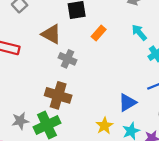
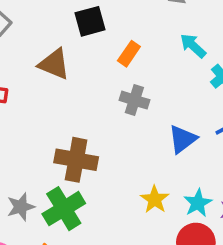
gray cross: (67, 59) -> (134, 100), moved
blue triangle: (127, 103) -> (183, 139), moved

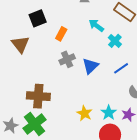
brown triangle: (54, 64) -> (20, 44), turned 36
gray cross: (134, 100) -> (67, 59), turned -35
blue triangle: (183, 139) -> (90, 66), moved

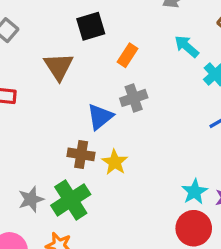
blue triangle: (90, 66) -> (100, 117), moved
brown cross: (38, 96) -> (81, 154), size x0.7
yellow star: (84, 113) -> (115, 162), moved

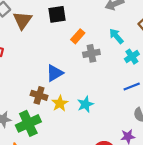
brown triangle: (59, 66) -> (22, 20), moved
gray cross: (134, 98) -> (91, 53), moved
cyan star: (195, 192) -> (85, 104), moved

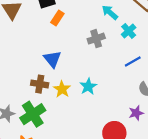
orange rectangle: (78, 36) -> (57, 18), moved
gray cross: (91, 53) -> (96, 39), moved
blue triangle: (55, 73) -> (52, 59), turned -30

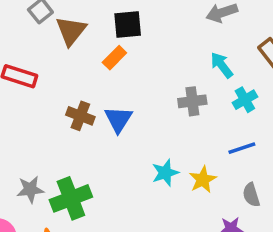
orange rectangle: (57, 18) -> (114, 58), moved
brown cross: (40, 84) -> (80, 116), moved
yellow star: (62, 89) -> (203, 180), moved

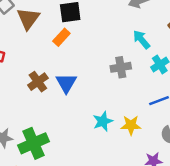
brown cross: (80, 116) -> (38, 82), turned 36
yellow star: (203, 180) -> (131, 125), turned 30

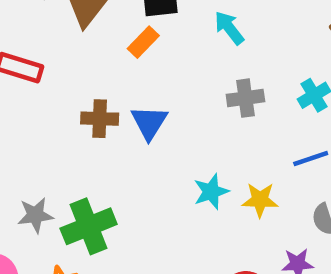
cyan arrow: (141, 39) -> (229, 28), moved
brown cross: (38, 82) -> (100, 119), turned 36

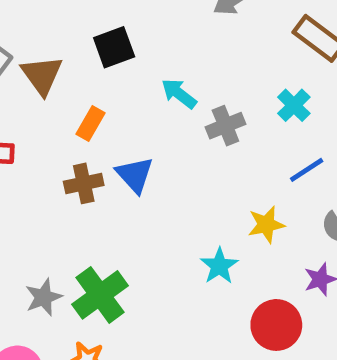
cyan arrow: (229, 28) -> (179, 94), moved
orange rectangle: (143, 42) -> (90, 124), moved
cyan star: (211, 192) -> (219, 266), moved

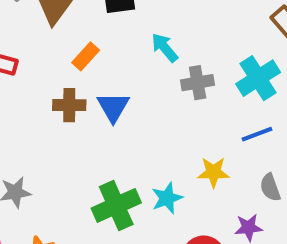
cyan cross: (294, 105) -> (258, 78), size x1.5
green cross: (100, 295) -> (116, 205), moved

